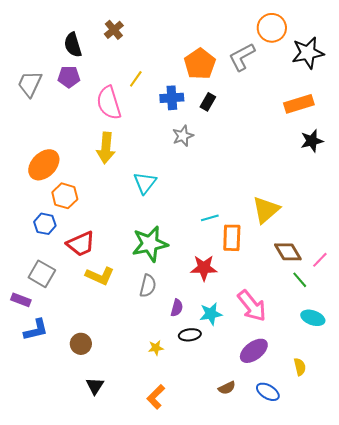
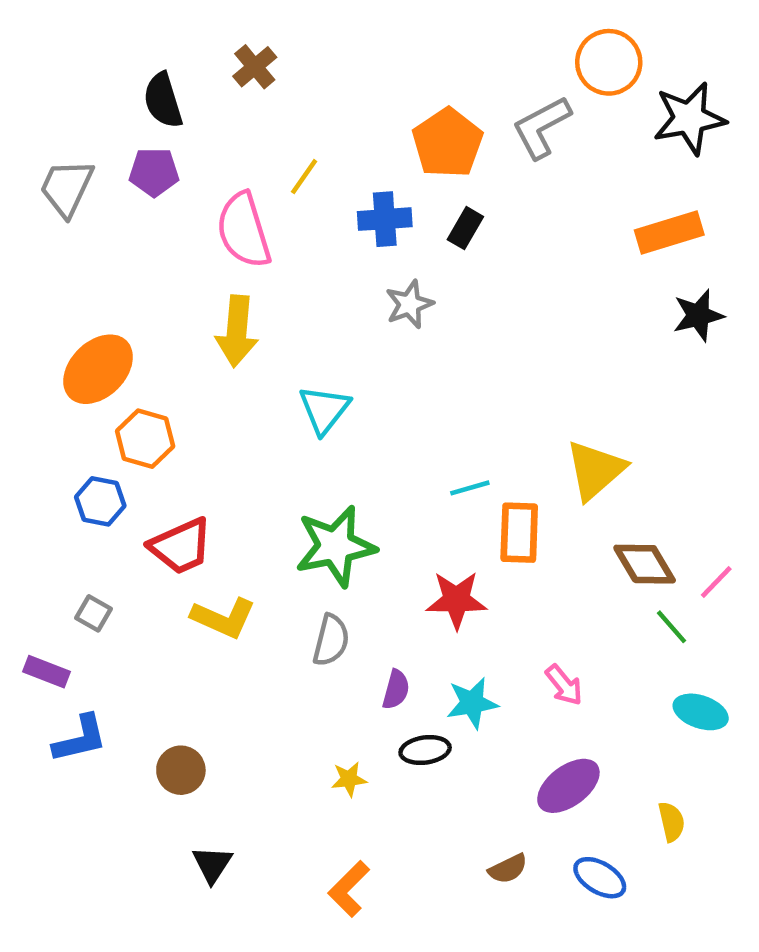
gray square: (42, 274) -> (94, 613), size x0.6
pink arrow: (252, 306) -> (564, 685), size x0.6

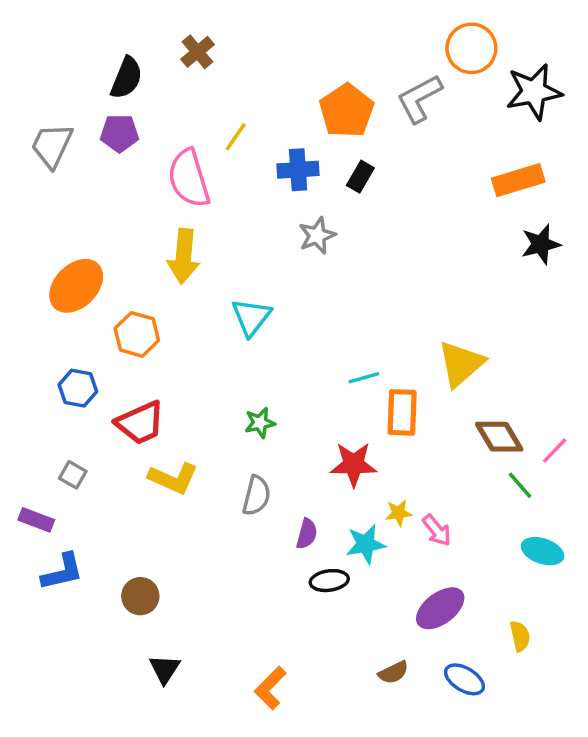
black semicircle: (163, 100) -> (126, 78), turned -141
orange hexagon: (145, 439) -> (137, 334), moved
green star: (335, 546) -> (260, 423), size x0.5
yellow star: (349, 779) -> (399, 513), moved

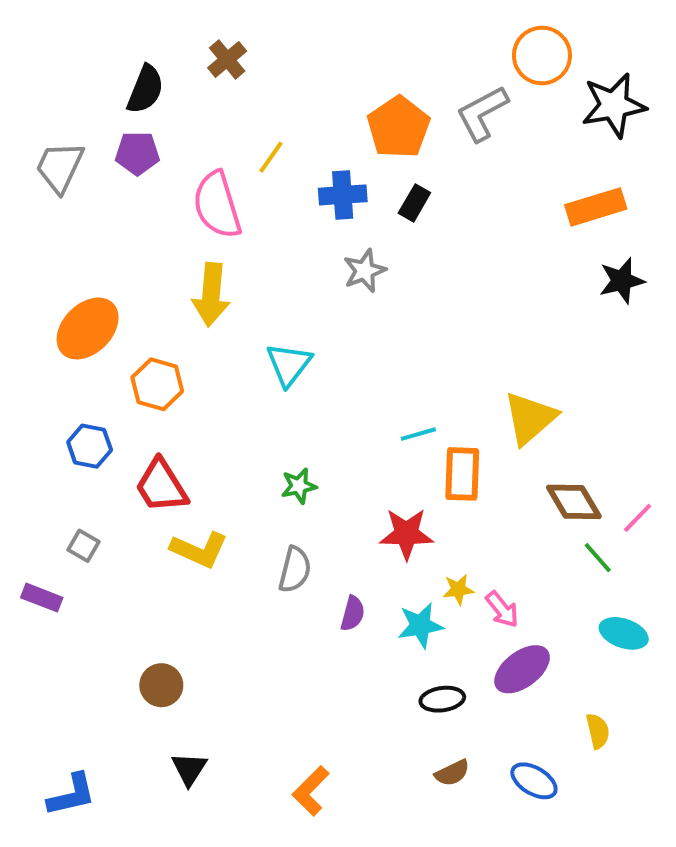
red trapezoid: (140, 423) -> (161, 486), turned 82
blue L-shape: (62, 572) -> (72, 795), moved
black ellipse: (329, 581) -> (442, 699), moved
purple ellipse: (440, 608) -> (522, 669), moved

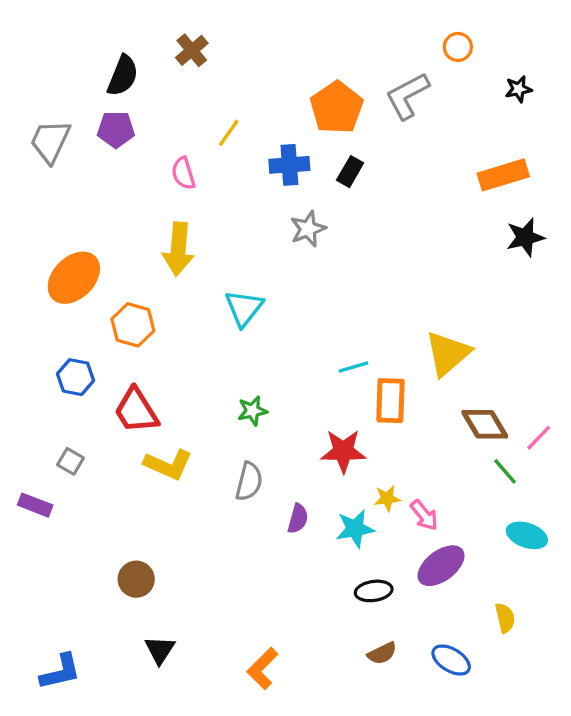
orange circle: (542, 55) -> (458, 47), size x0.6
black star: (614, 105) -> (518, 89), size x0.5
pink semicircle: (217, 205) -> (183, 173), size x0.6

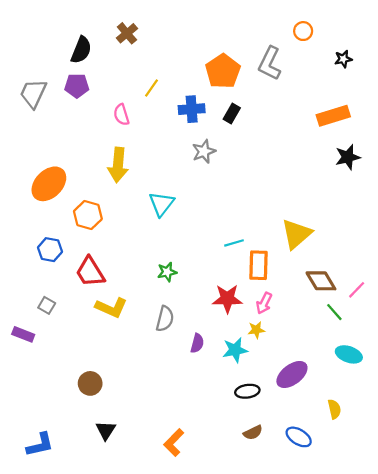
gray L-shape: (407, 96) -> (270, 63), turned -36
pink arrow: (424, 515) -> (264, 303), moved, turned 65

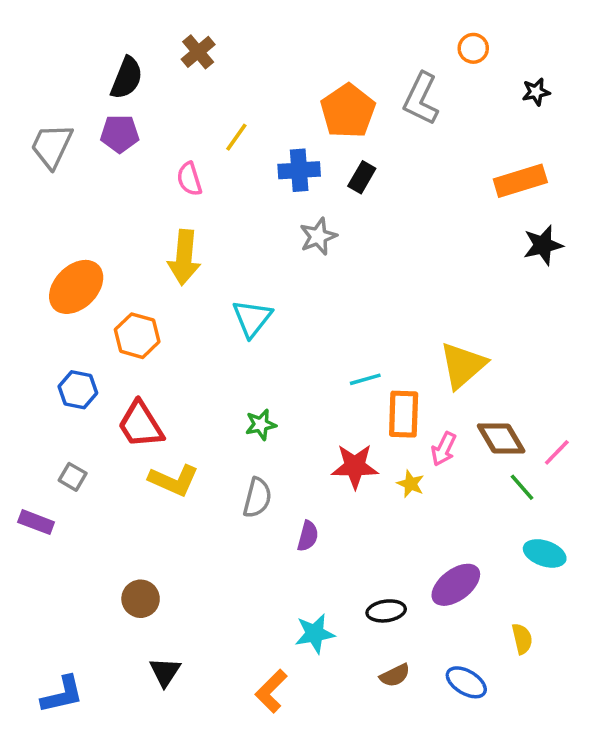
pink arrow: (264, 303) -> (444, 449), moved
yellow star: (256, 330) -> (411, 484), moved, turned 30
cyan star: (235, 350) -> (315, 634), moved

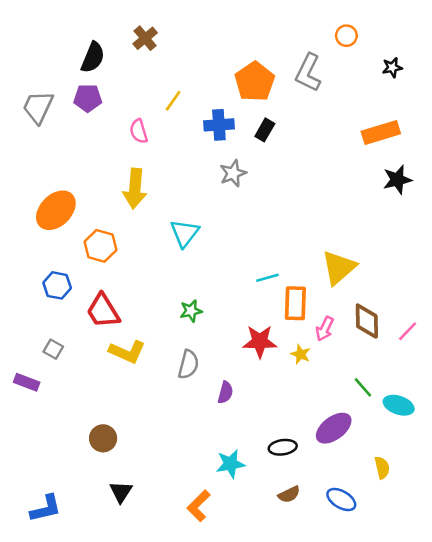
brown diamond: (501, 438) -> (367, 321), turned 30
green line: (522, 487) -> (363, 387), moved

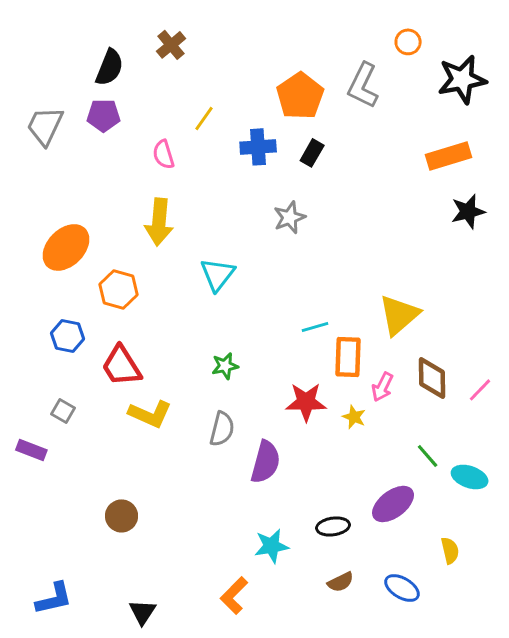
black star: (392, 68) -> (462, 79), size x2.0
gray star: (233, 173) -> (290, 217), moved
purple semicircle: (225, 392) -> (266, 462), size x1.6
black triangle: (121, 492) -> (143, 612), moved

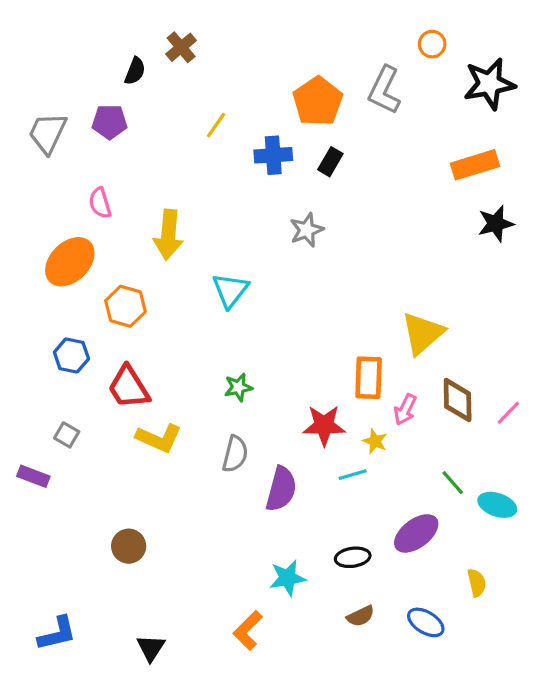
black semicircle: (110, 67) -> (135, 71), moved, size x0.7
pink semicircle: (164, 154) -> (100, 203), moved
cyan line: (315, 327) -> (353, 475), moved

